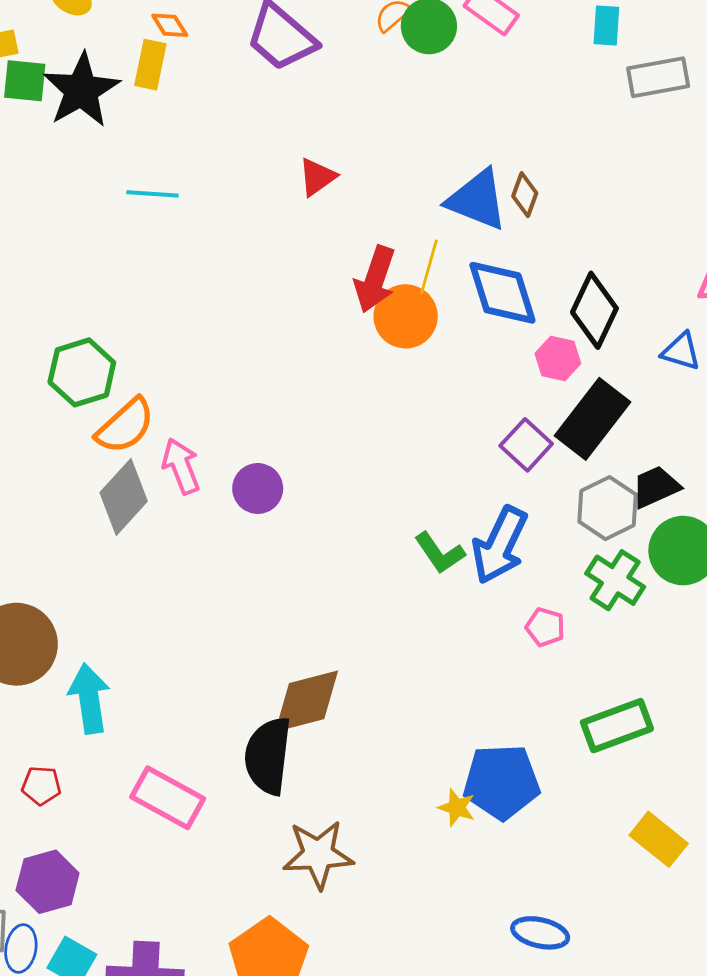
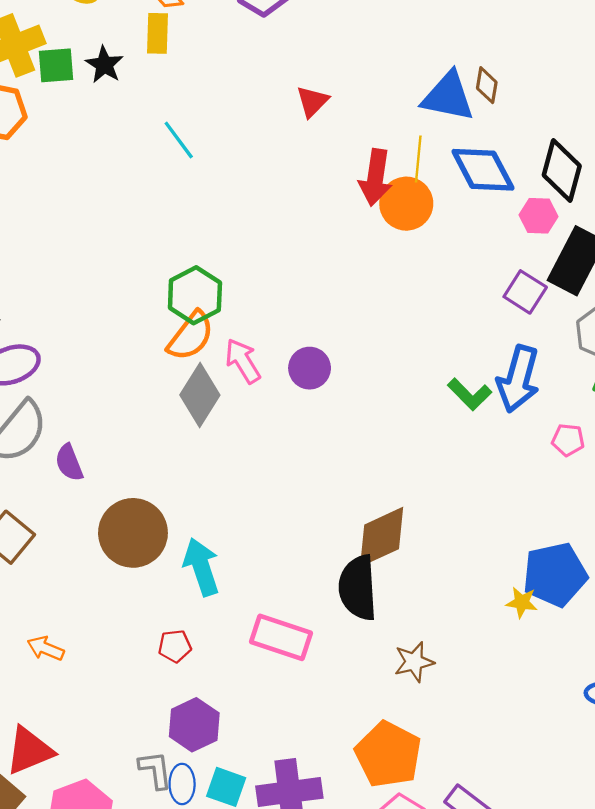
black star: (81, 90) -> (104, 65), size x0.6
cyan line: (153, 194) -> (179, 140), turned 60
green hexagon: (82, 372) -> (195, 295), moved
brown star: (318, 854) -> (414, 662), size x0.7

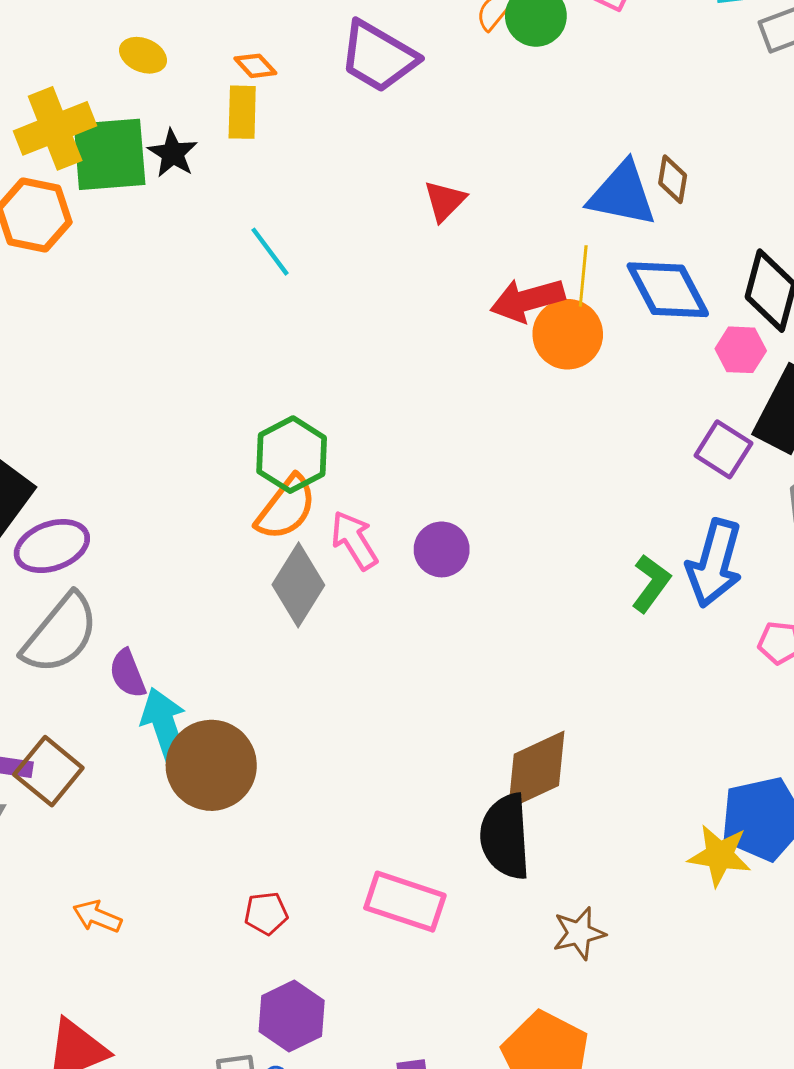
green square: (56, 65) -> (110, 154), size x1.6
red arrow: (375, 177) -> (527, 300), turned 66
green L-shape: (470, 394) -> (651, 583), turned -99
cyan arrow: (201, 567) -> (165, 726), moved
yellow star: (522, 602) -> (720, 855), size x1.5

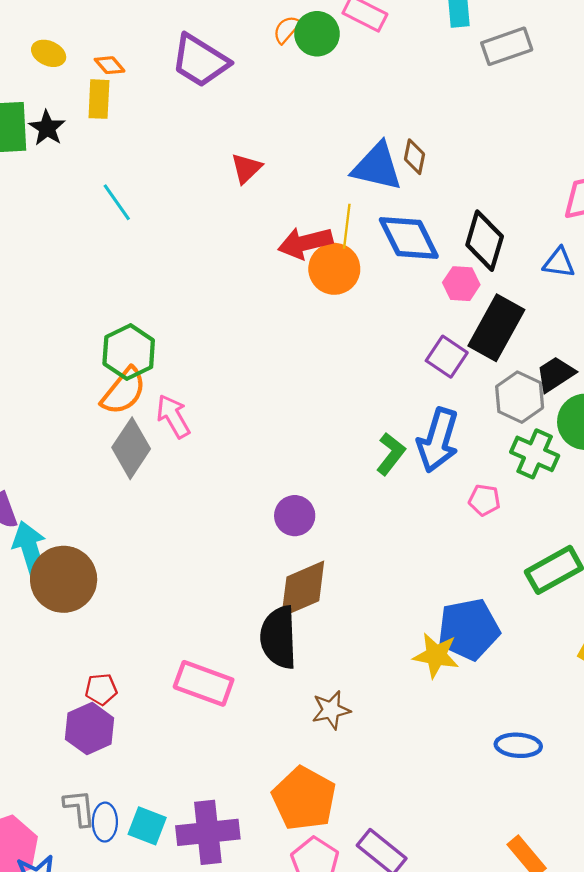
yellow ellipse: (143, 55) -> (49, 53), moved
purple circle: (442, 549) -> (295, 516), moved
purple hexagon: (292, 1016) -> (90, 729), moved

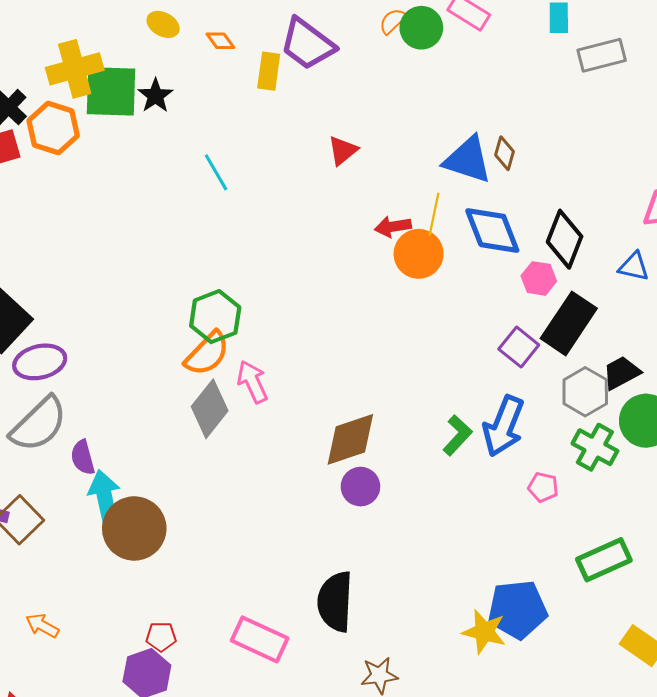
yellow rectangle: (99, 99) -> (269, 71), moved
red arrow: (305, 243) -> (393, 227), size x0.7
brown diamond: (303, 589) -> (350, 439), moved

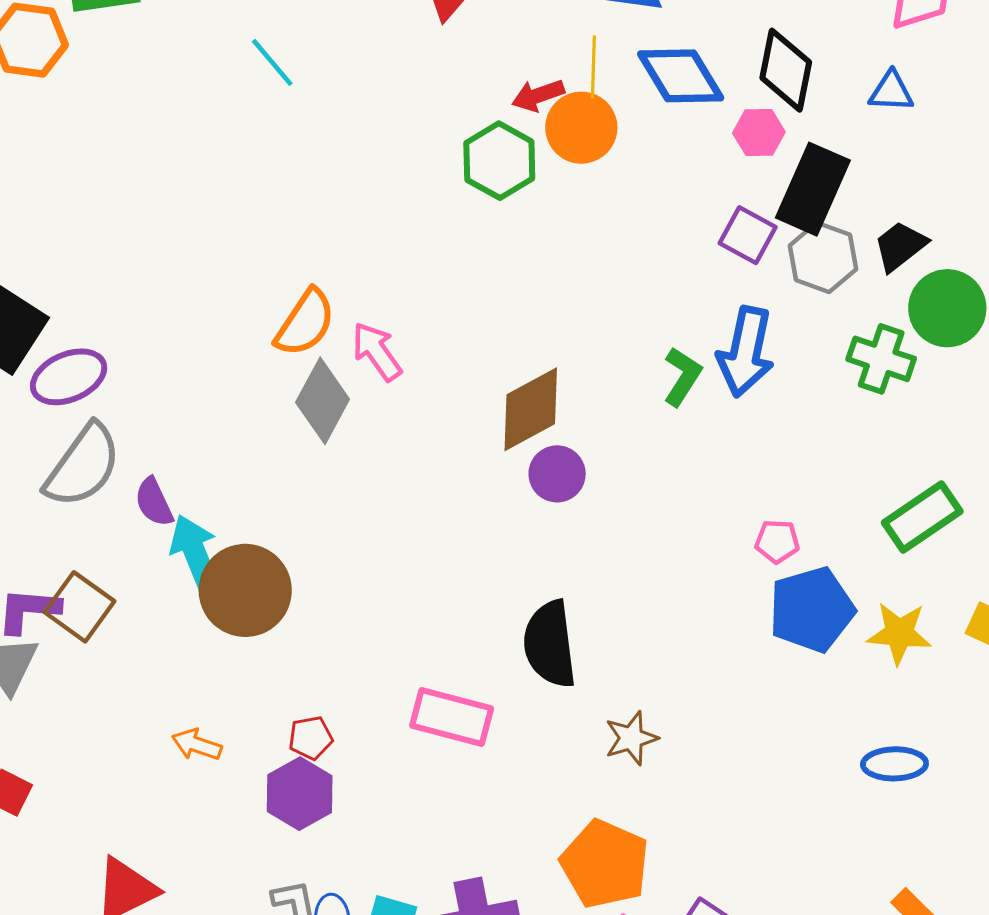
green hexagon: (215, 317) -> (499, 161), moved
gray hexagon: (585, 392) -> (823, 257), moved
pink pentagon: (543, 487) -> (777, 541), moved
orange arrow: (42, 626) -> (197, 745), moved
yellow star: (484, 632) -> (899, 633), moved

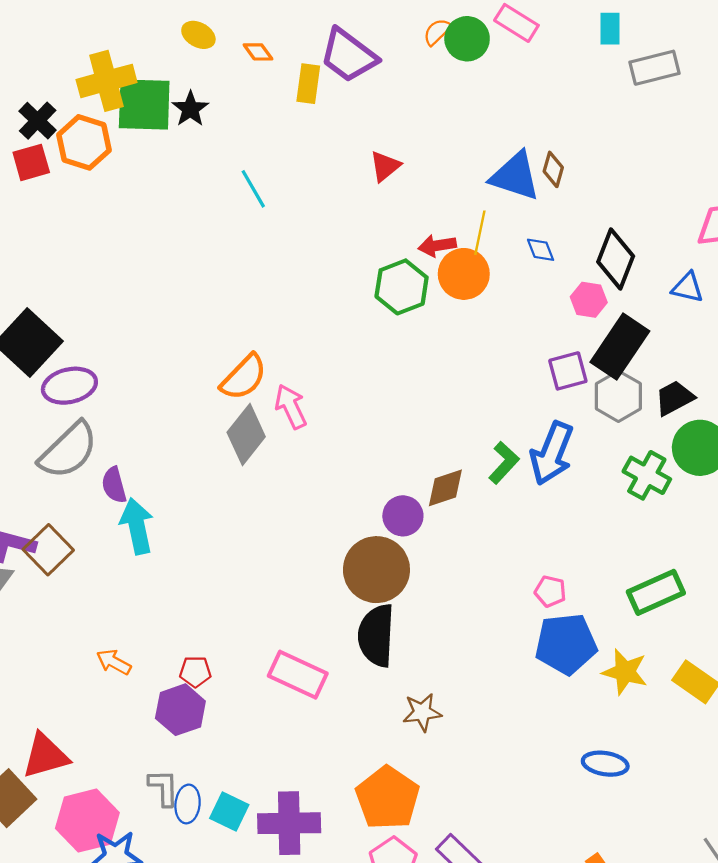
blue diamond: (681, 76) -> (541, 250), size x0.5
purple square: (748, 235) -> (568, 371), turned 36
brown diamond: (531, 409) -> (445, 488), moved, size x0.7
brown circle: (245, 590) -> (376, 570), moved

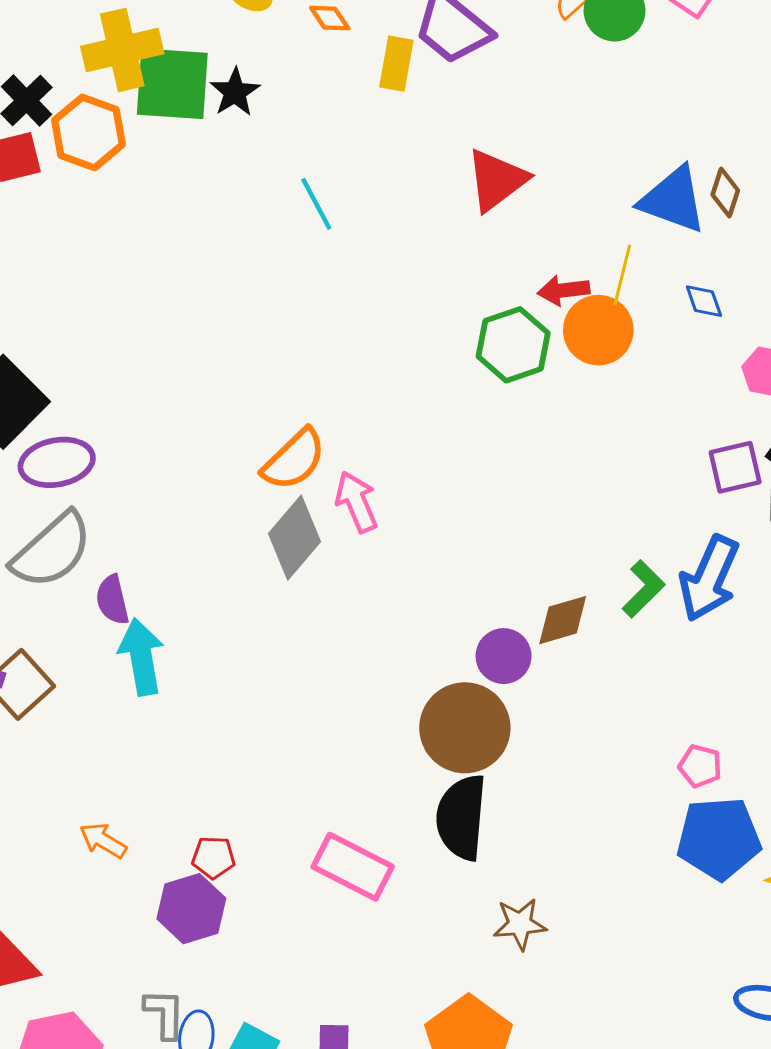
red triangle: (385, 166) -> (497, 180), size x1.5

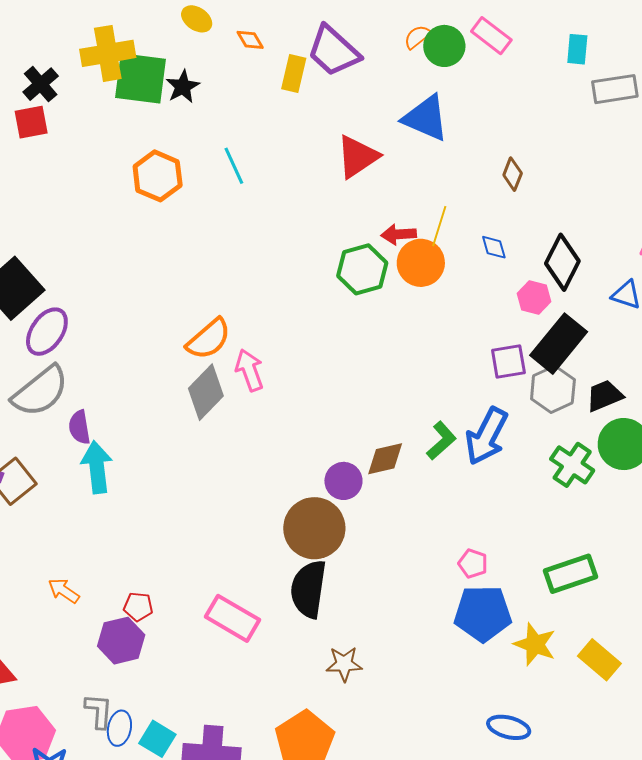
orange hexagon: (88, 132) -> (158, 176), moved
blue triangle: (673, 200) -> (426, 118), moved
purple ellipse: (57, 462) -> (47, 332), turned -48

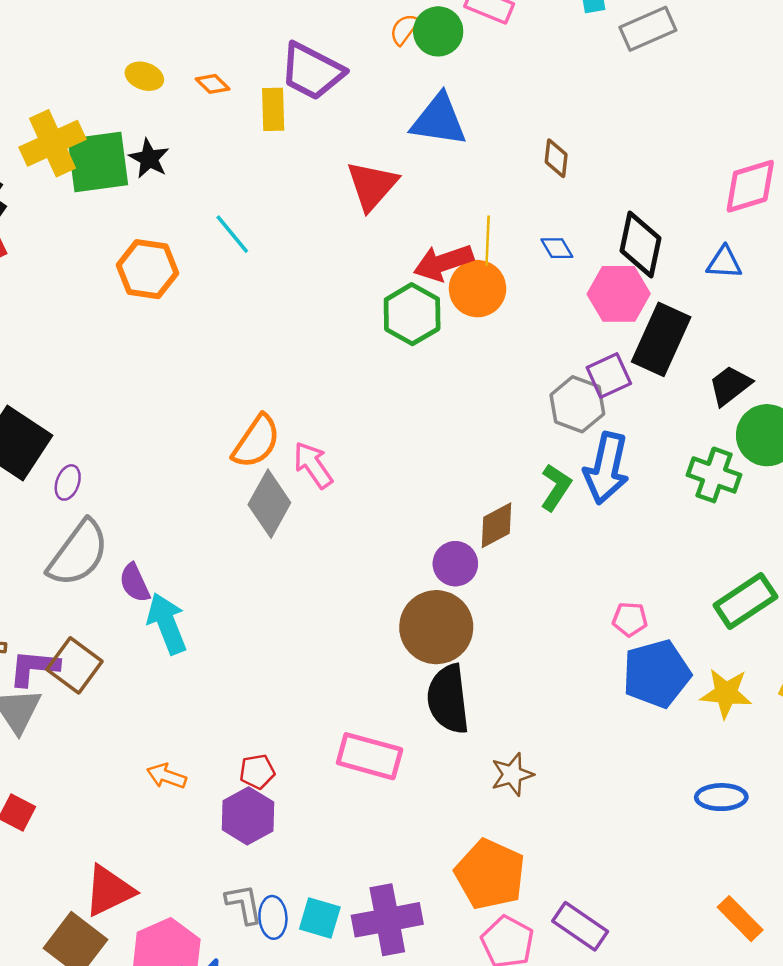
red arrow: (399, 234) -> (443, 263), size x1.4
pink hexagon: (534, 298) -> (619, 294), size x1.5
purple ellipse: (47, 332) -> (68, 482), size x0.6
gray hexagon: (553, 389) -> (577, 404), moved

